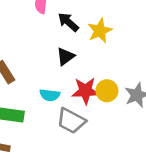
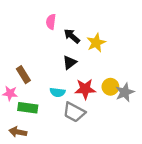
yellow circle: (107, 91) -> (110, 87), moved

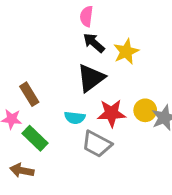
pink semicircle: (51, 22) -> (86, 16), moved
black triangle: (70, 63) -> (91, 78), size x1.5
green rectangle: (28, 108) -> (35, 138), turned 36

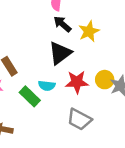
green rectangle: (35, 138) -> (30, 96), moved
gray trapezoid: (97, 144) -> (79, 119), moved

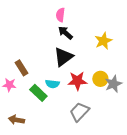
yellow star: (89, 31) -> (103, 41), moved
gray trapezoid: (79, 119) -> (79, 112), turned 105

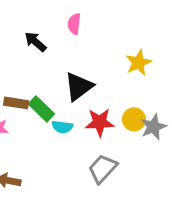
black arrow: (65, 33) -> (35, 42), moved
brown rectangle: (21, 68) -> (16, 103), turned -49
green rectangle: (38, 93) -> (41, 109), moved

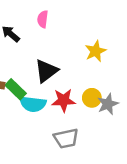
cyan semicircle: (62, 127) -> (33, 104), size x1.5
gray trapezoid: (103, 169) -> (66, 138), turned -145

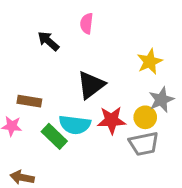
green rectangle: (16, 89) -> (54, 136), moved
gray star: (108, 104) -> (161, 100), moved
gray trapezoid: (66, 138) -> (144, 144), moved

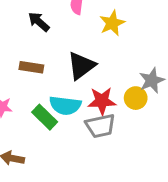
yellow star: (150, 62) -> (112, 23), moved
brown rectangle: (29, 101) -> (31, 67), moved
gray trapezoid: (144, 144) -> (100, 126), moved

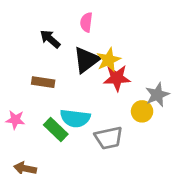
yellow star: (112, 23) -> (109, 60), moved
black triangle: (81, 66) -> (86, 60), moved
red star: (102, 101) -> (117, 78), moved

